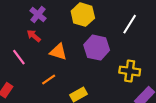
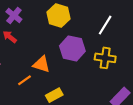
orange triangle: (58, 52) -> (42, 64), moved
yellow cross: (130, 71) -> (105, 58), moved

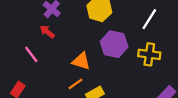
orange line: (25, 80) -> (76, 84), moved

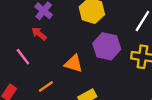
orange line: (76, 84) -> (46, 87), moved

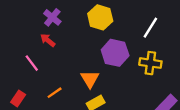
orange triangle: (73, 64) -> (90, 79), moved, turned 42

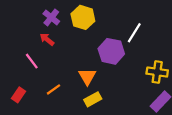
yellow hexagon: (100, 17) -> (83, 17), moved
white line: (150, 28) -> (134, 33), moved
yellow cross: (150, 63) -> (157, 72), moved

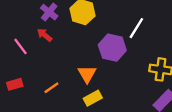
pink line: (32, 61) -> (21, 46), moved
red rectangle: (19, 95) -> (15, 84), moved, turned 40

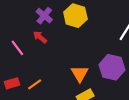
purple hexagon: (112, 48) -> (112, 67), moved
orange line: (51, 88) -> (35, 84), moved

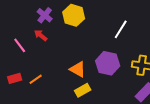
orange triangle: (80, 74) -> (78, 69), turned -30

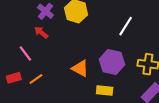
pink line: (20, 45) -> (25, 54), moved
yellow rectangle: (83, 90) -> (105, 91), moved, turned 35

